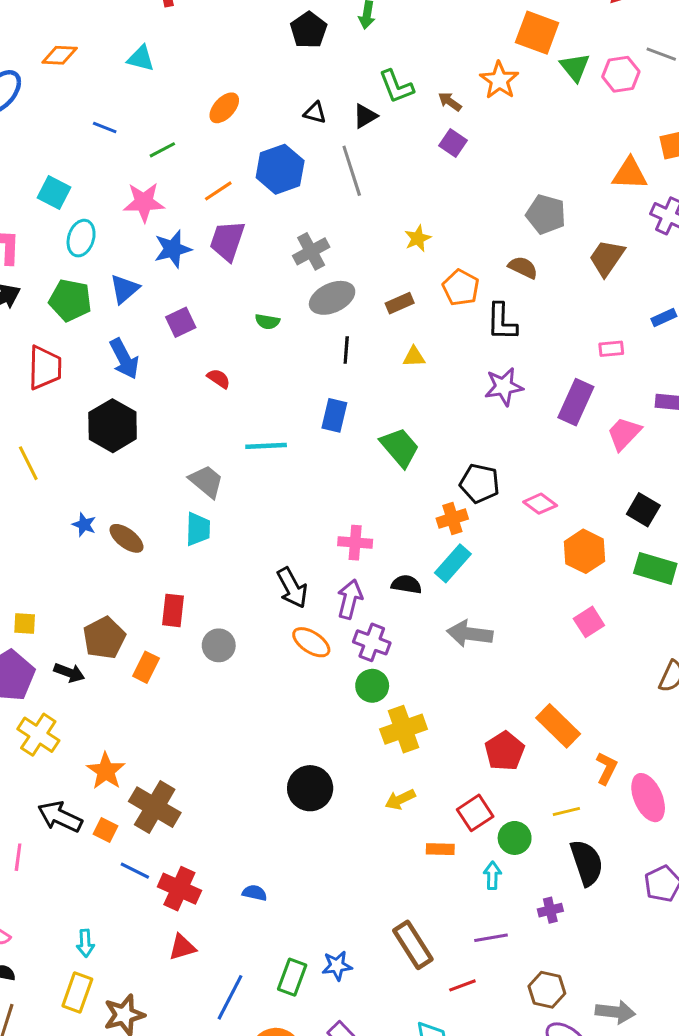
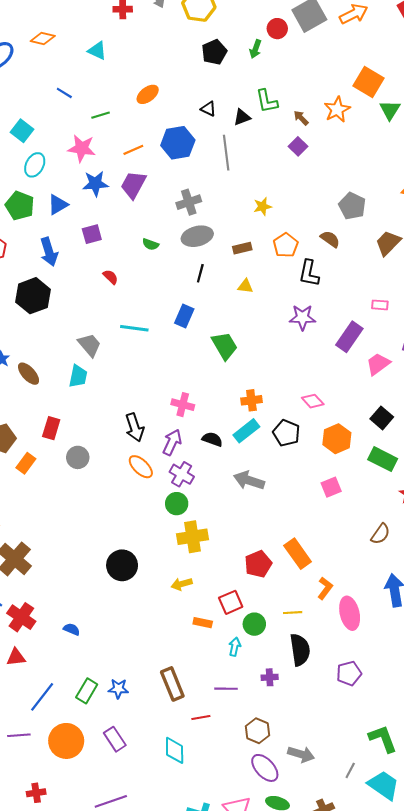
black pentagon: (480, 483) -> (286, 433), moved

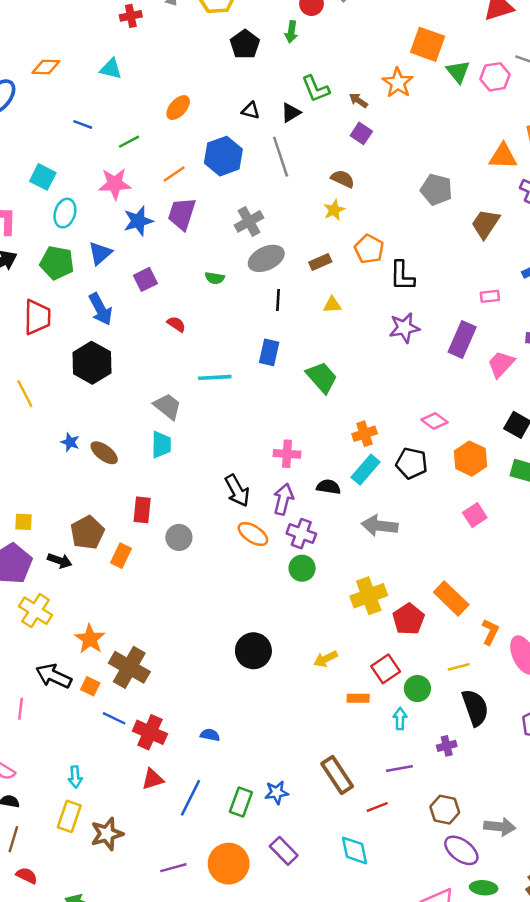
brown semicircle: (330, 239) -> (343, 179), moved
yellow cross: (193, 537) -> (369, 596), moved
blue line: (42, 697) -> (190, 798), moved

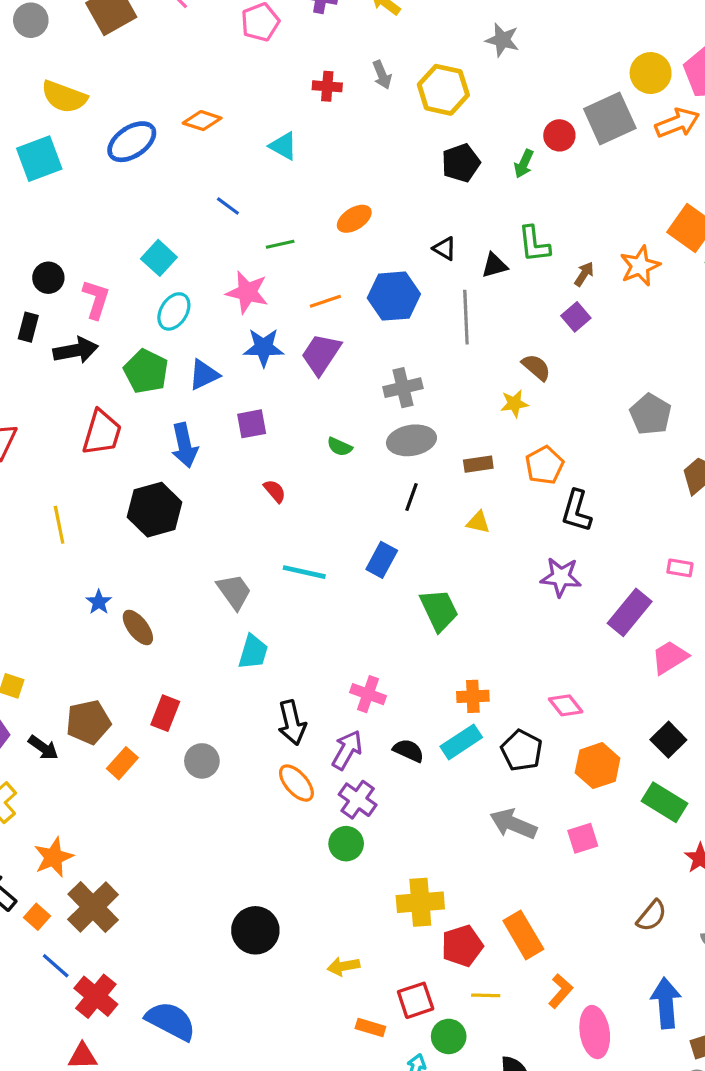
brown arrow: (358, 100) -> (584, 274), turned 72
cyan trapezoid: (161, 445) -> (253, 652), moved
gray arrow: (380, 526) -> (513, 824), moved
yellow line: (459, 667) -> (486, 995), moved
blue semicircle: (210, 735) -> (171, 1021), size x2.0

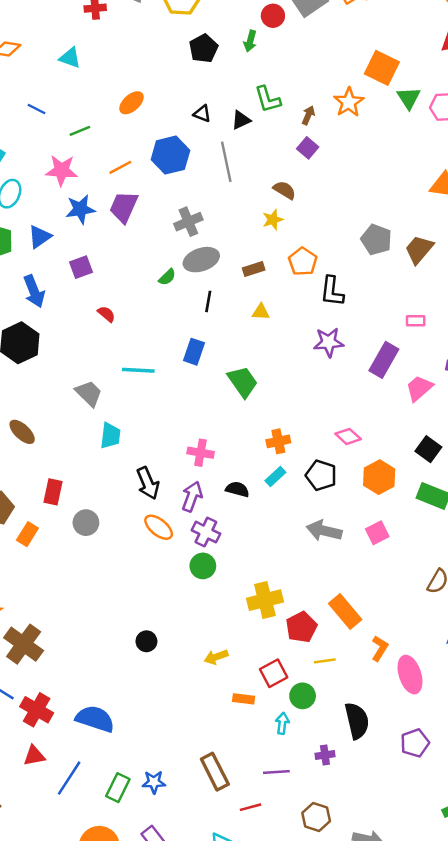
gray pentagon: (651, 414) -> (376, 240), moved
green semicircle: (340, 447) -> (167, 277), moved, turned -60
cyan rectangle: (461, 742) -> (275, 476), size x0.7
black circle: (255, 930) -> (146, 641), size x0.6

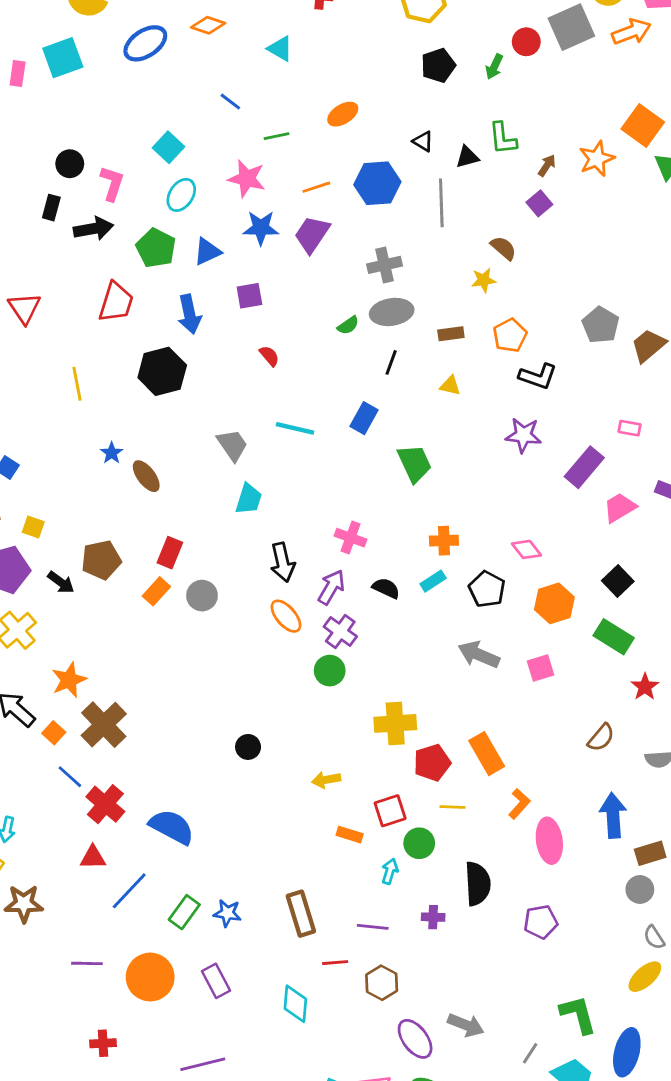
black L-shape: (332, 291) -> (538, 376), turned -88
orange rectangle: (27, 534) -> (156, 591), moved
brown hexagon: (316, 817) -> (382, 983), moved

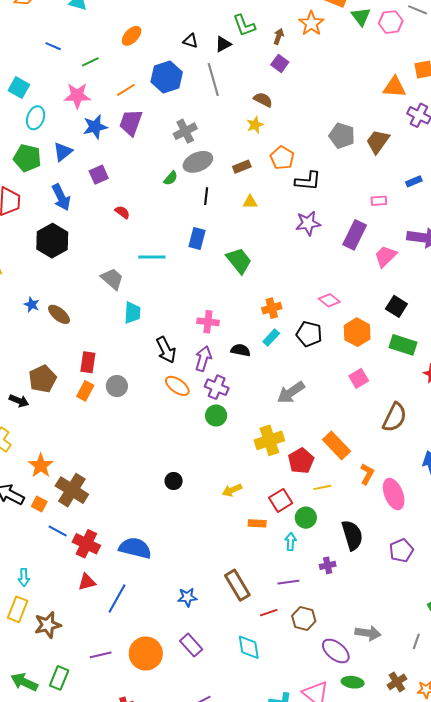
gray arrow: (479, 655) -> (291, 392), moved, turned -44
brown semicircle: (601, 738) -> (395, 417), moved, size x1.4
green rectangle: (184, 912) -> (59, 678), moved

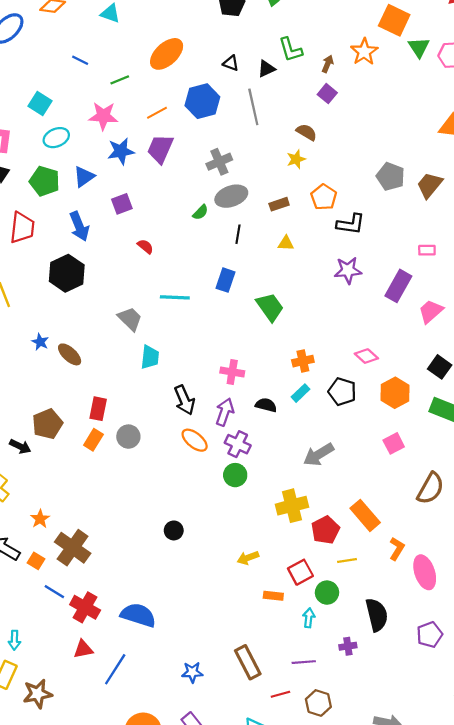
orange ellipse: (132, 36) -> (167, 54), size x1.5
cyan ellipse: (36, 118) -> (56, 138), turned 45
orange star: (41, 466) -> (40, 519), size x0.7
black circle: (174, 481) -> (174, 530), moved

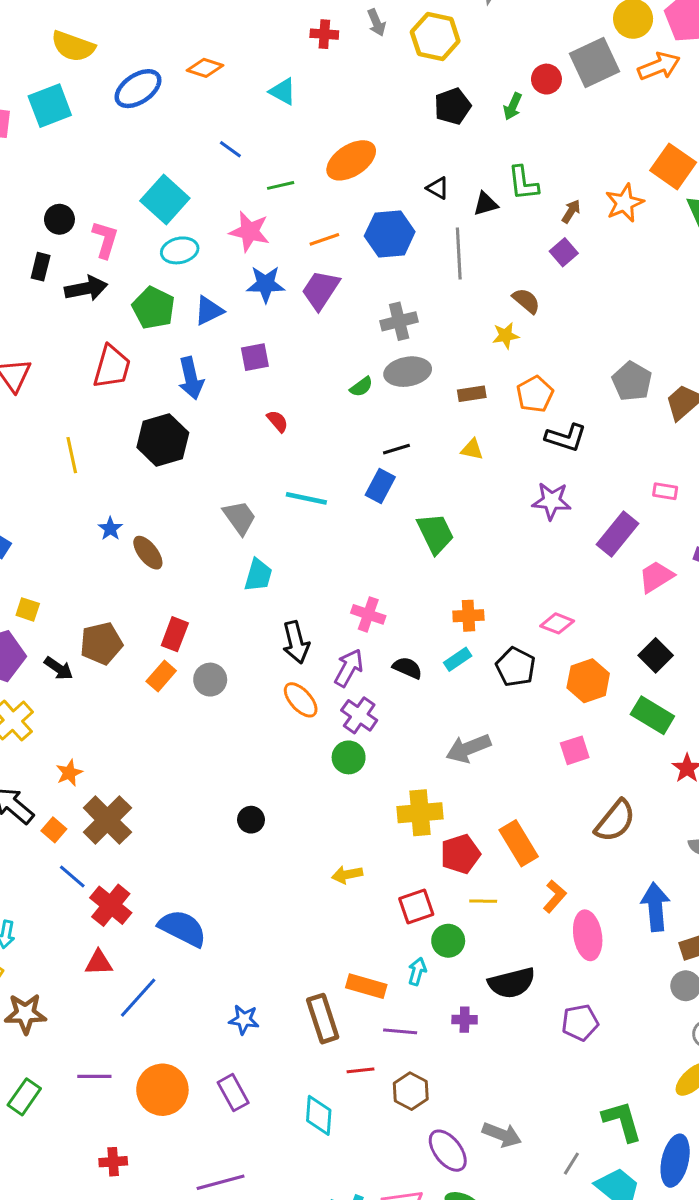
cyan square: (40, 103) -> (165, 199), size x1.4
black line: (238, 234) -> (396, 449), moved, turned 54
pink diamond: (366, 356) -> (557, 623), turned -30
orange rectangle: (273, 596) -> (366, 986), moved, size x1.4
black semicircle: (377, 615) -> (512, 983), turned 80

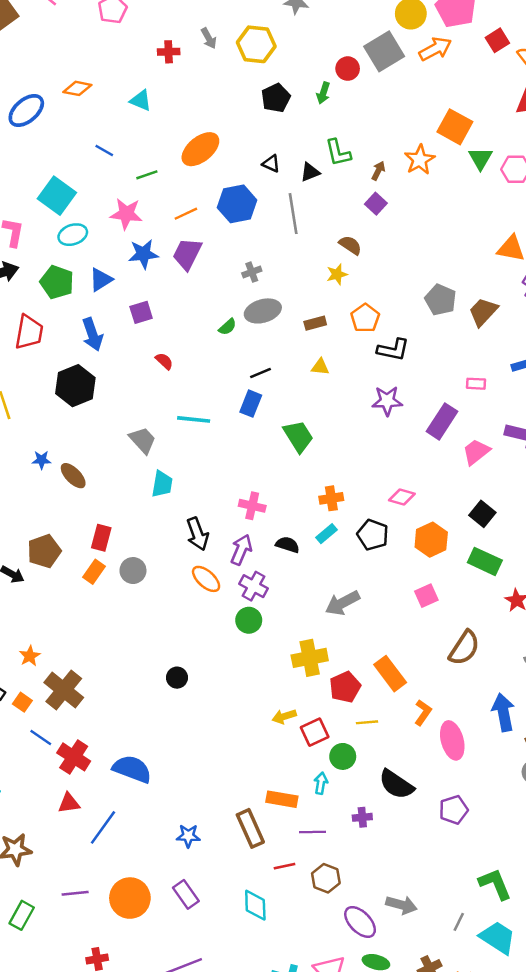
gray cross: (399, 321) -> (252, 272), size x0.7
blue star: (110, 529) -> (41, 460), turned -30
yellow arrow: (347, 875) -> (284, 716), moved
black semicircle: (512, 983) -> (396, 784), turned 54

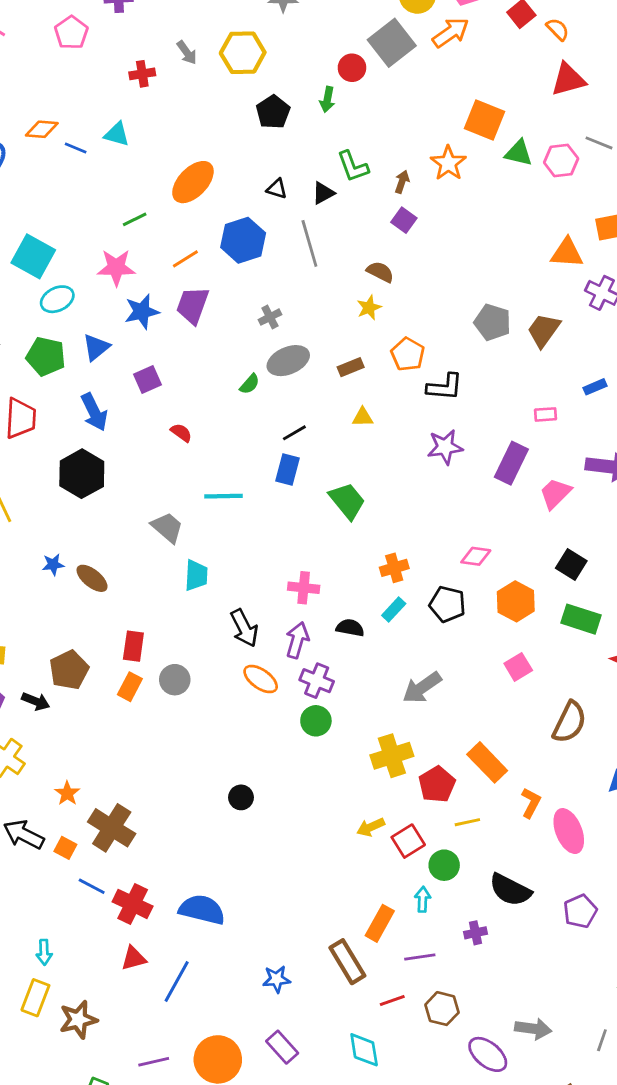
blue line: (104, 151) -> (76, 148), moved
green triangle: (480, 158) -> (519, 153), turned -40
orange rectangle: (282, 799) -> (380, 923), turned -64

